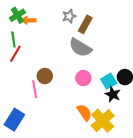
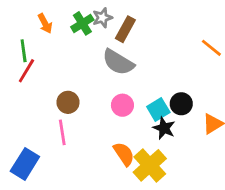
green cross: (17, 15) -> (82, 23), moved
orange arrow: (29, 20) -> (45, 23), turned -120
pink line: (35, 89) -> (62, 132), moved

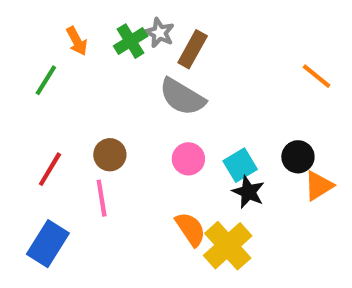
gray star: (102, 18) -> (159, 33), turned -30
green line: (24, 51) -> (46, 80), turned 40
red line: (26, 71) -> (50, 169), moved
black circle: (181, 104) -> (298, 157), moved

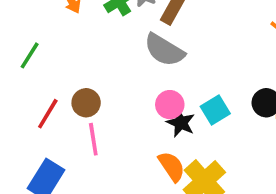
green line: (46, 80) -> (30, 55), moved
brown circle: (110, 155) -> (86, 103), moved
black star: (248, 192) -> (181, 123), moved

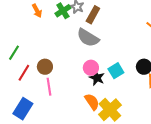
green line: (30, 55) -> (14, 53), moved

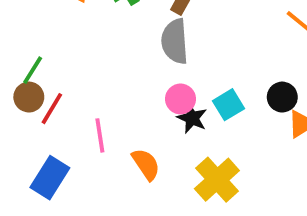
gray semicircle: (88, 38) -> (175, 41), turned 55
brown circle: (45, 67) -> (29, 97), moved
orange semicircle: (92, 102) -> (146, 164), moved

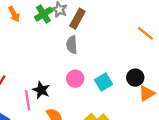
gray semicircle: (175, 41) -> (72, 45), size x0.7
black star: (192, 118) -> (41, 90), moved

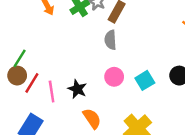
pink line: (28, 100) -> (52, 91), moved

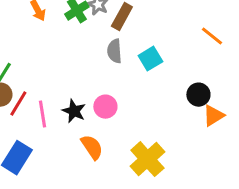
pink circle: (114, 77) -> (105, 107), moved
cyan square: (145, 80) -> (150, 59), moved

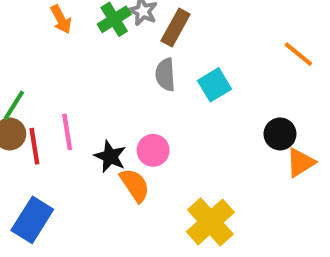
red line: (18, 104) -> (34, 146), turned -40
pink line: (42, 114) -> (67, 132), moved
orange semicircle: (92, 147) -> (135, 185), moved

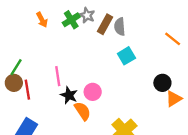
gray semicircle: (165, 75) -> (120, 27), moved
pink line: (67, 132) -> (58, 76), moved

